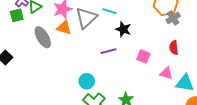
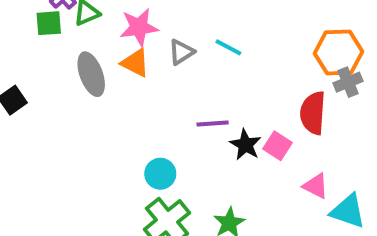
gray triangle: (86, 18) -> (181, 52), size x0.6
black star: (123, 29) -> (245, 145), moved
red semicircle: (174, 48) -> (313, 113), moved, size x1.5

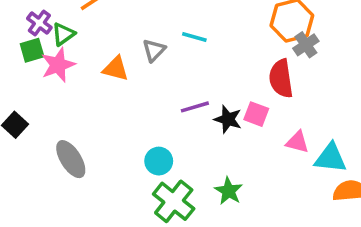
pink star: (139, 27) -> (58, 65), moved
gray ellipse: (91, 74) -> (71, 159), moved

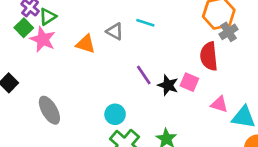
green square: (32, 50) -> (24, 28), turned -30
gray triangle: (154, 50) -> (115, 31), turned -48
pink star: (58, 65) -> (43, 39), turned -30
purple line: (195, 107) -> (144, 75), turned 70

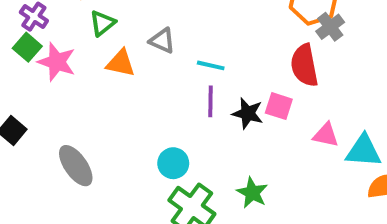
green triangle: (48, 17) -> (102, 23), moved
cyan line: (145, 23) -> (211, 65), moved
purple line: (144, 75) -> (211, 101), turned 40

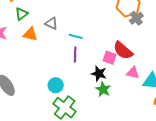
red semicircle: (304, 65) -> (123, 50), moved, turned -40
black star: (248, 113) -> (99, 74), moved
green star: (252, 193) -> (103, 89), moved

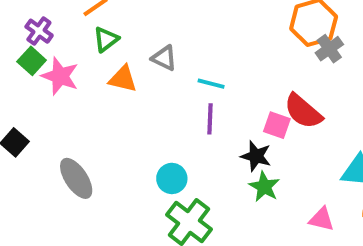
pink triangle: (133, 73) -> (322, 219), moved

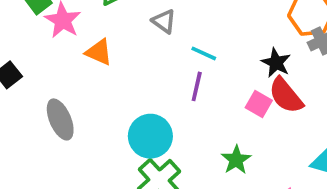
orange triangle: (123, 79) -> (99, 52), moved
black star: (256, 156) -> (276, 63), moved
cyan circle: (172, 178) -> (150, 136), size x1.5

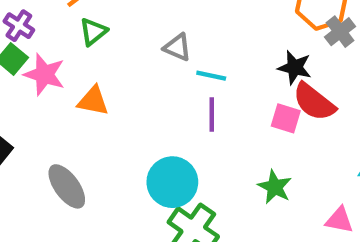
gray triangle: (164, 21) -> (177, 47), moved

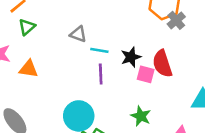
black star: (295, 68) -> (131, 57), moved, turned -30
red semicircle: (314, 102) -> (162, 64), turned 36

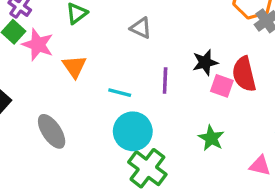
cyan line: (99, 50) -> (120, 93), moved
orange triangle: (29, 69) -> (74, 67), turned 42

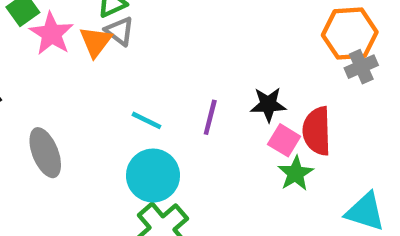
gray triangle: (141, 28) -> (120, 31), moved
orange triangle: (74, 67) -> (96, 42), moved
green star: (211, 138) -> (296, 173), moved

